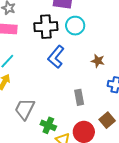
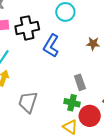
black cross: (46, 27) -> (27, 28), moved
green cross: (48, 125) -> (72, 103), moved

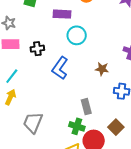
black cross: (27, 28) -> (37, 49), size x0.6

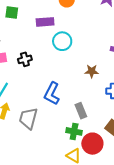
blue L-shape: (60, 68) -> (52, 94), moved
gray trapezoid: (33, 123) -> (28, 118), moved

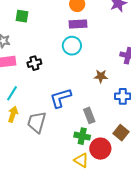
purple rectangle: (45, 22) -> (78, 24), moved
blue L-shape: (52, 94) -> (61, 98), turned 45

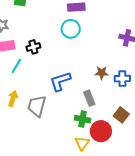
brown star: (101, 76) -> (102, 73), moved
cyan line: (12, 93) -> (16, 66), moved
yellow triangle: (81, 160) -> (82, 143), turned 35

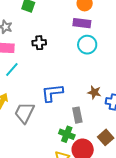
cyan circle: (71, 29) -> (87, 45), moved
black cross: (33, 47) -> (39, 43), moved

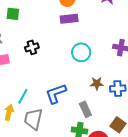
cyan circle: (87, 45) -> (81, 52), moved
cyan line: (12, 70) -> (23, 96), moved

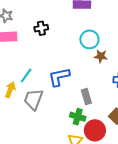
brown star: (97, 83) -> (101, 56), moved

